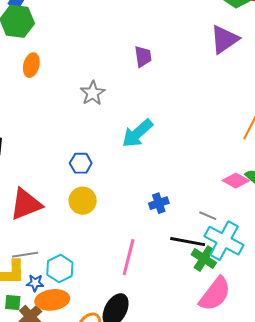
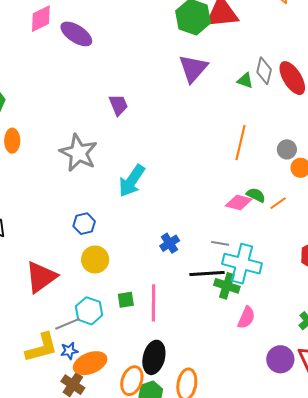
gray star: (93, 93) -> (78, 153), size x1.5
gray line: (25, 255) -> (68, 324), moved
cyan hexagon: (60, 269) -> (89, 311), moved
pink semicircle: (215, 294) -> (246, 318), size x0.6
green square: (13, 302) -> (126, 300), moved

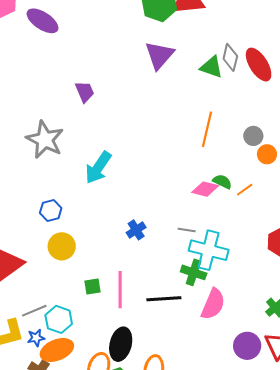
green triangle: (245, 80) -> (211, 67), size x1.4
black line: (207, 273) -> (164, 299), moved
cyan hexagon: (89, 311) -> (59, 319), moved
pink semicircle: (246, 318) -> (213, 304), size x1.4

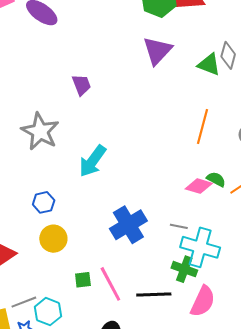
blue cross: (136, 230) -> (128, 225), size x1.8
pink line: (120, 290) -> (110, 284), turned -30

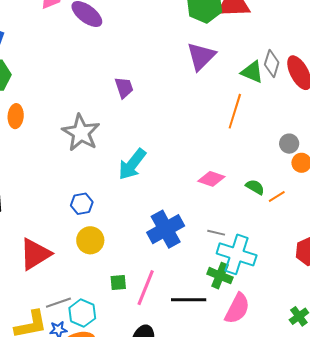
orange line: (203, 126) -> (235, 111), moved
pink diamond: (199, 186) -> (211, 179), moved
pink line: (110, 284) -> (146, 288), turned 48

